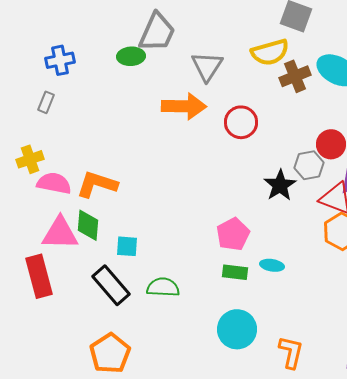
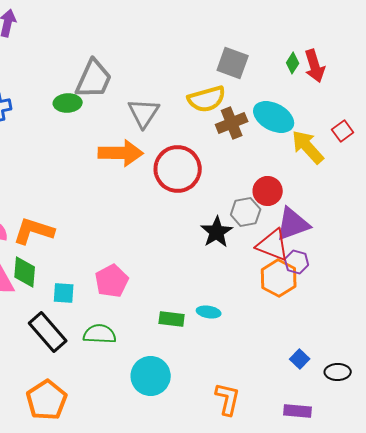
red circle: (241, 122) -> (178, 169), size x1.4
pink pentagon: (233, 234) -> (112, 281), moved
cyan circle: (237, 329) -> (151, 376), moved

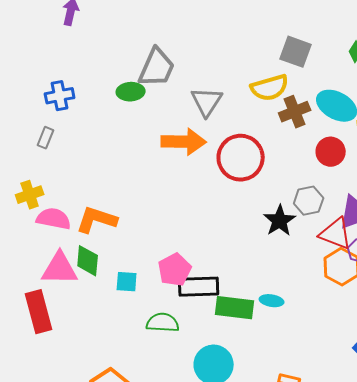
red circle: (268, 191) -> (331, 152), moved
green rectangle: (172, 319) -> (235, 308), size x1.5
black rectangle: (48, 332) -> (199, 287), moved, turned -51

